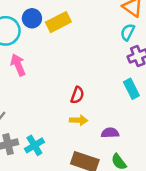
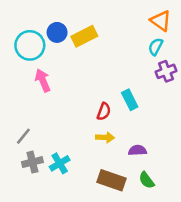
cyan rectangle: (131, 89) -> (130, 100), moved

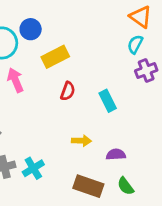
yellow rectangle: (84, 36) -> (55, 57), moved
red semicircle: (104, 112) -> (68, 91), moved

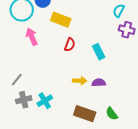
yellow rectangle: (55, 57) -> (61, 20), turned 48
purple cross: (146, 70) -> (127, 30), turned 35
purple semicircle: (116, 154) -> (99, 83), moved

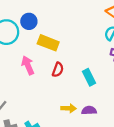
pink arrow: (32, 37) -> (28, 65), moved

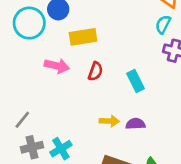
yellow rectangle: (48, 43) -> (83, 37), turned -30
pink arrow: (28, 65) -> (57, 66), turned 126

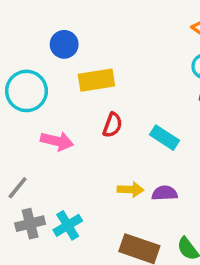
cyan circle: (29, 23) -> (26, 91), moved
pink arrow: (57, 66) -> (57, 141), moved
cyan rectangle: (135, 81) -> (165, 138), turned -30

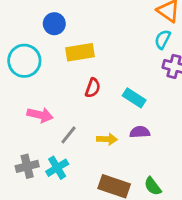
pink arrow: (57, 141) -> (40, 115), moved
gray line: (18, 188) -> (69, 135), moved
purple semicircle: (165, 193) -> (140, 132), moved

